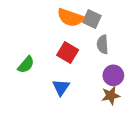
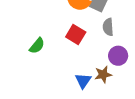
blue triangle: (61, 87) -> (83, 81), moved
brown star: (111, 95) -> (103, 74), moved

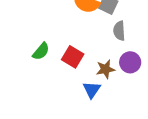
red square: (76, 35) -> (73, 57), moved
brown star: (103, 74) -> (105, 69), moved

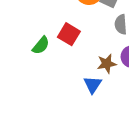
red square: (73, 57) -> (69, 34), moved

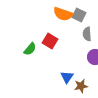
brown star: (107, 64) -> (81, 86), moved

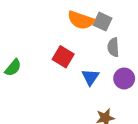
green semicircle: (30, 49) -> (13, 68), moved
blue triangle: (67, 77) -> (90, 77), moved

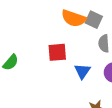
red square: (63, 57) -> (57, 52), turned -36

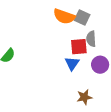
red square: (57, 52) -> (79, 47), moved

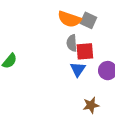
gray semicircle: (91, 39) -> (72, 43), moved

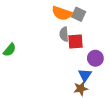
blue triangle: (78, 69) -> (85, 75), moved

